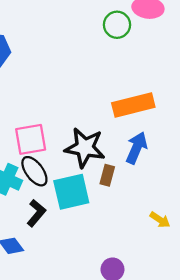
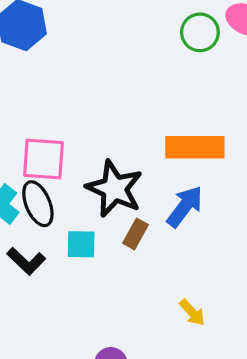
cyan square: (71, 192) -> (81, 244), size x0.6
black L-shape: (36, 213) -> (26, 261), turned 80

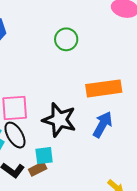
green circle: (200, 32) -> (66, 39), moved
brown rectangle: (136, 234) -> (38, 169), moved, turned 42

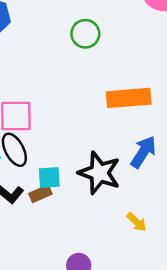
black star: (59, 120) -> (99, 173), moved
blue arrow: (103, 125) -> (143, 152), moved

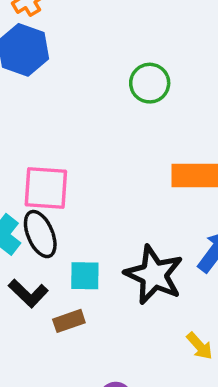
brown rectangle: (40, 194) -> (69, 321), moved

